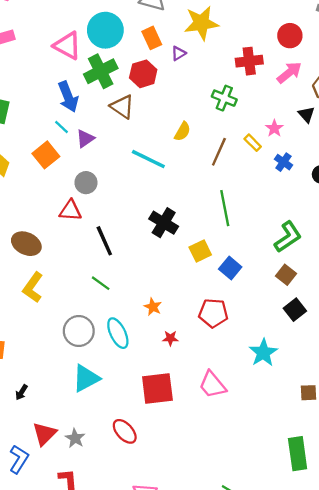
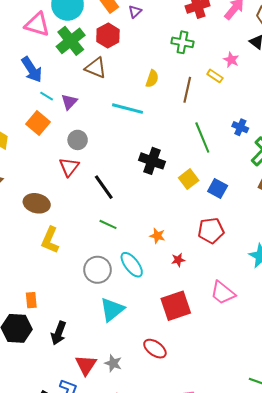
blue arrow: (68, 97) -> (32, 70), moved
blue cross: (283, 162) -> (240, 127), moved
red triangle: (70, 211) -> (69, 167), turned -45
black arrow: (21, 392) -> (59, 333), size x1.6

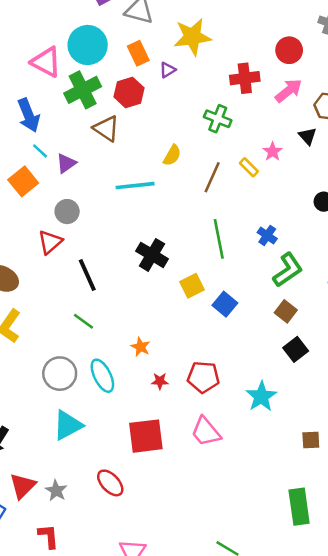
cyan line: (128, 109) -> (135, 186), turned -32
red pentagon: (211, 231) -> (203, 377), moved

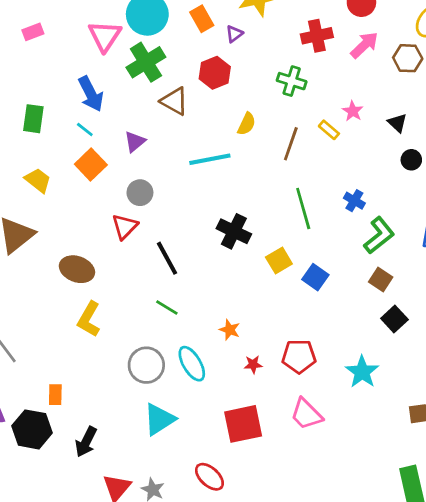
pink triangle: (46, 62) -> (105, 36), turned 40
red hexagon: (129, 92) -> (215, 73), moved
black triangle: (308, 136) -> (397, 123), moved
cyan line: (40, 151) -> (85, 130), moved

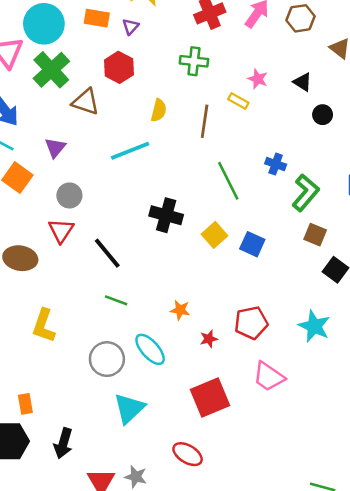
orange rectangle: (202, 19) -> (97, 18), turned -40
brown ellipse: (77, 269) -> (20, 258), moved

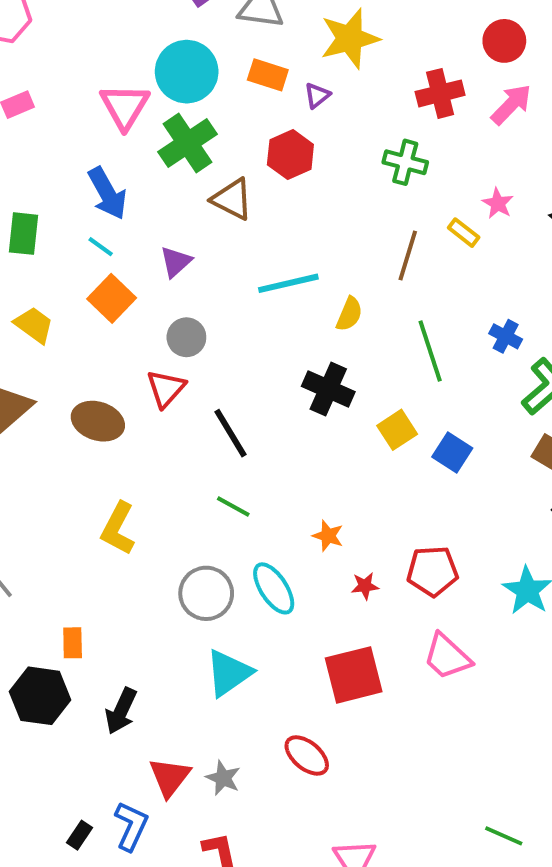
yellow semicircle: (159, 110) -> (349, 314), moved

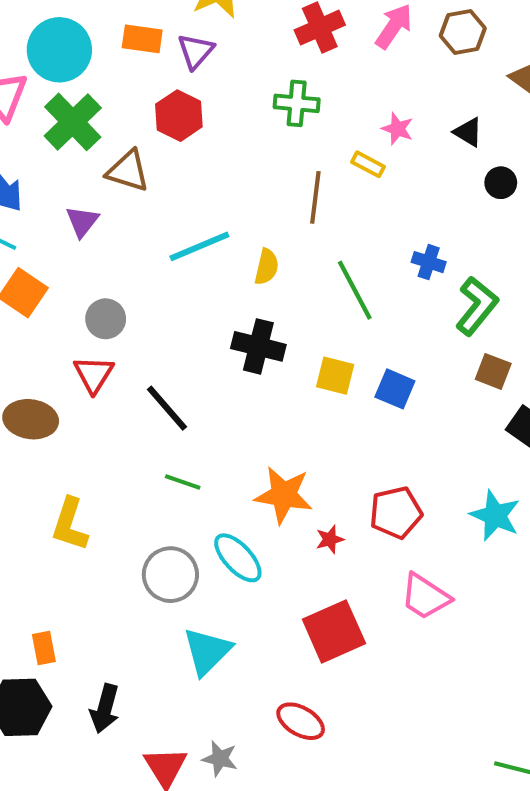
purple triangle: (317, 95) -> (196, 51), size x1.4
purple triangle: (176, 262) -> (82, 221), moved
yellow square: (397, 430) -> (335, 376), turned -33
orange star: (328, 536) -> (284, 495), size x1.8

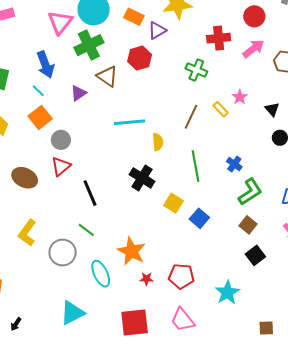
yellow semicircle: (267, 267) -> (158, 142), turned -36
gray circle: (106, 319) -> (61, 140), moved
gray circle: (170, 575) -> (63, 253), moved
black arrow: (105, 709) -> (16, 324), size x0.6

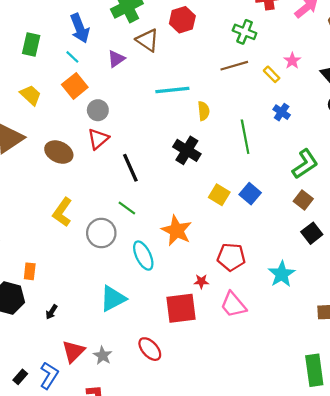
brown line: (191, 117) -> (234, 66), moved, turned 50
blue cross: (234, 164) -> (282, 112), moved
yellow square: (173, 203) -> (219, 195), moved
red star: (146, 279) -> (201, 281), moved

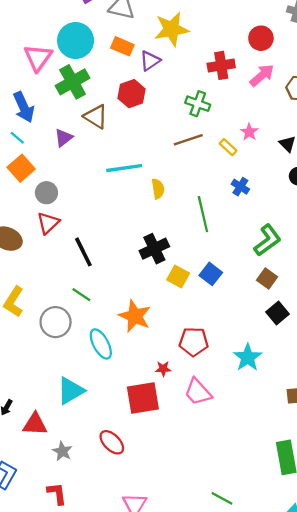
black cross: (187, 150) -> (154, 249), moved, turned 36
red triangle: (73, 351) -> (35, 424), moved, turned 50

